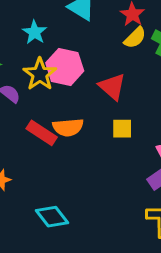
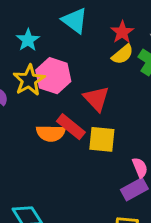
yellow square: (122, 129) -> (102, 139), size x1.4
red rectangle: (42, 133) -> (71, 127), moved

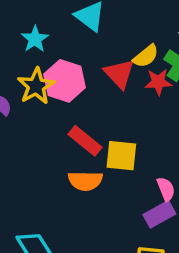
red star: (122, 32) -> (158, 82), moved, turned 30
red triangle: (96, 99) -> (119, 74), moved
orange semicircle: (51, 133) -> (85, 181), moved

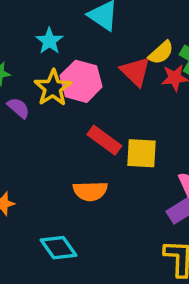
orange semicircle: (85, 181) -> (90, 191), moved

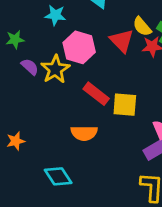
cyan star: (49, 41) -> (55, 15), turned -30
yellow semicircle: (161, 53) -> (142, 27), turned 90
yellow star: (53, 88) -> (55, 69), moved

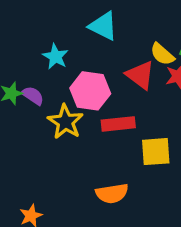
cyan star: (55, 15) -> (55, 57), turned 30
purple semicircle: (30, 67) -> (33, 96), moved
red rectangle: (96, 94) -> (118, 124), moved, turned -35

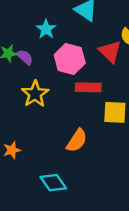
yellow star: (65, 122) -> (35, 94), moved
orange semicircle: (112, 193) -> (77, 141), turned -55

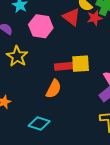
red rectangle: (88, 87) -> (65, 66), moved
cyan diamond: (53, 183) -> (39, 123), turned -30

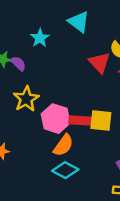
pink hexagon: (41, 26) -> (56, 119), moved
cyan diamond: (39, 123) -> (65, 170), moved

